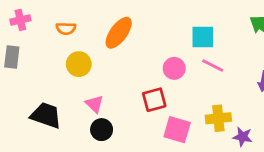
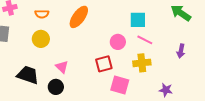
yellow circle: (79, 64) -> (41, 39), moved
yellow cross: (218, 118) -> (142, 63), moved
black circle: (102, 130) -> (56, 87), moved

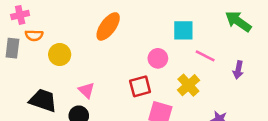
orange semicircle: (42, 14) -> (34, 35), moved
pink line: (145, 40) -> (205, 56), moved
yellow cross: (142, 63) -> (188, 85), turned -36

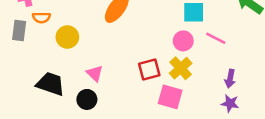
pink circle: (158, 58) -> (183, 41), moved
purple arrow: (238, 70) -> (230, 79), moved
yellow cross: (188, 85) -> (181, 68), moved

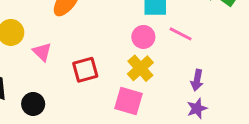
red square: (149, 70) -> (85, 70), moved
pink triangle: (95, 73) -> (42, 52), moved
purple star: (230, 103) -> (197, 108), turned -30

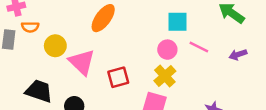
pink triangle: (42, 52) -> (82, 62), size x1.6
purple arrow: (197, 80) -> (238, 55), moved, turned 60

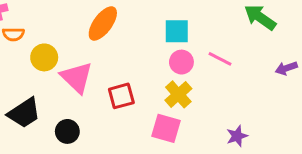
cyan square: (177, 22) -> (177, 31), moved
purple arrow: (238, 55) -> (286, 68), moved
black trapezoid: (39, 91) -> (24, 113), turned 128

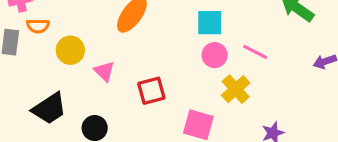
pink triangle: (77, 77) -> (104, 71), size x0.6
yellow cross: (178, 94) -> (236, 89), moved

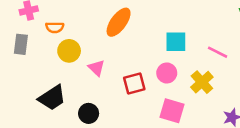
cyan square: (210, 23) -> (176, 42), moved
orange semicircle: (38, 26) -> (55, 27), moved
pink circle: (215, 55) -> (167, 73), moved

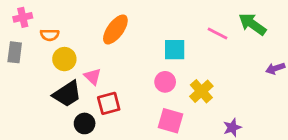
pink line: (218, 52) -> (217, 34), moved
red square: (134, 83) -> (109, 103), moved
black trapezoid: (52, 98) -> (67, 94), moved

